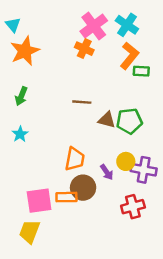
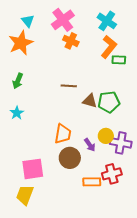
cyan triangle: (13, 25) -> (28, 21), moved
pink cross: (94, 26) -> (63, 20), moved
orange rectangle: (66, 197) -> (92, 182), moved

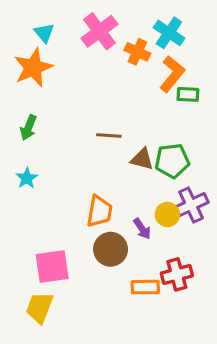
orange cross: (71, 41) -> (137, 52), moved
purple cross: (121, 143) -> (191, 205), moved, turned -35

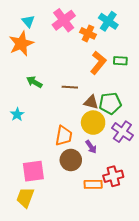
orange L-shape: (172, 74) -> (98, 63), moved
green arrow: (28, 128) -> (34, 82), moved, turned 98
purple cross: (191, 205) -> (122, 132), turned -30
yellow circle: (167, 214) -> (93, 123), moved, size x1.5

